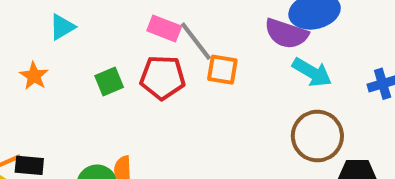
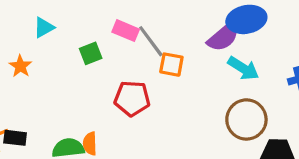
purple semicircle: (286, 34) -> (223, 37), turned -60
red pentagon: (163, 77) -> (132, 98), moved
green square: (109, 82) -> (91, 53), moved

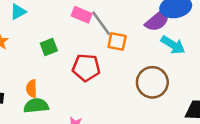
green square: (91, 53) -> (49, 47), moved
brown circle: (246, 119) -> (152, 82), moved
orange semicircle: (90, 144) -> (32, 89), moved

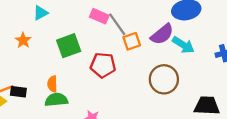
purple semicircle: (158, 20) -> (162, 34), moved
orange square: (117, 42) -> (132, 41), turned -30
green square: (49, 47) -> (69, 46), size x1.5

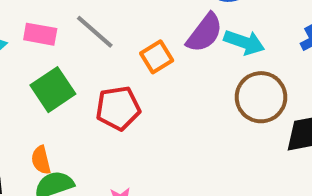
pink rectangle: (99, 16) -> (40, 34), moved
gray line: (117, 24) -> (95, 32), moved
brown circle: (164, 79) -> (261, 97), moved

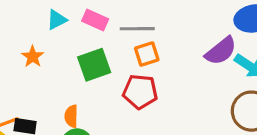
gray line: (95, 32) -> (137, 29), turned -56
orange square: (157, 57) -> (147, 54), moved

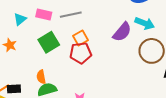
purple semicircle: (221, 51) -> (122, 32), moved
orange square: (147, 54) -> (80, 38), moved

